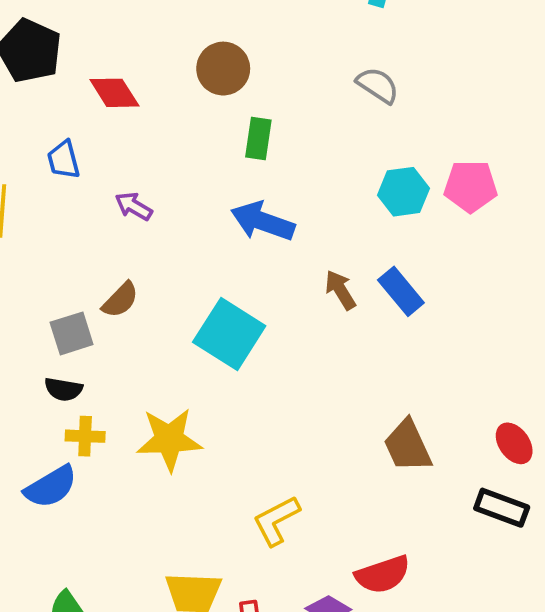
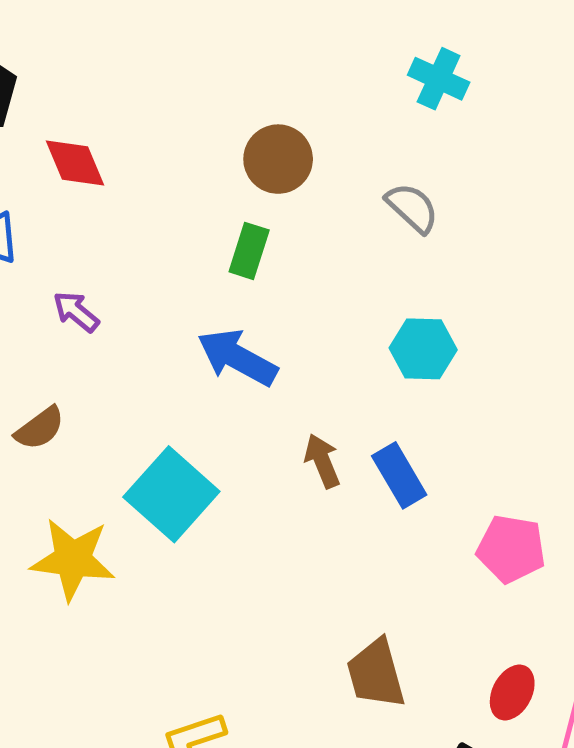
brown circle: (223, 69) -> (278, 159), moved
pink pentagon: (471, 186) -> (511, 549), moved
yellow star: (169, 439) -> (73, 559), moved
red ellipse: (514, 443) -> (512, 692), turned 54

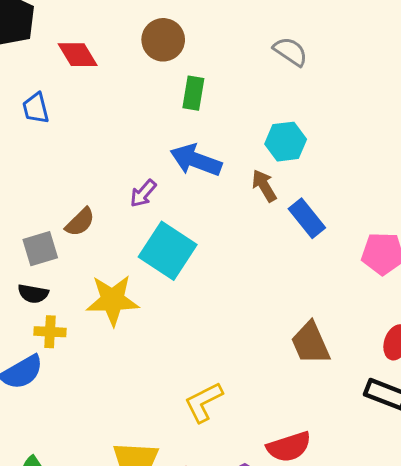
brown circle: (278, 159) -> (163, 40), moved
purple arrow: (76, 312) -> (143, 193), moved, turned -80
cyan hexagon: (423, 349) -> (286, 142), moved
brown arrow: (322, 461) -> (264, 186), moved

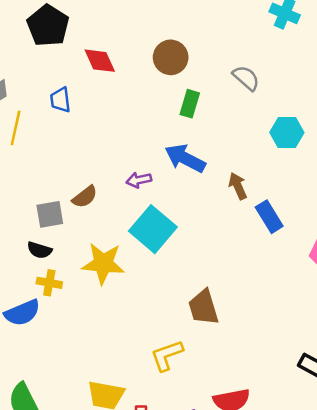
gray semicircle: (290, 51) -> (246, 78), moved
cyan hexagon: (286, 142) -> (287, 132), moved
purple arrow: (143, 193) -> (139, 180), turned 30
brown trapezoid: (310, 343) -> (203, 307), moved

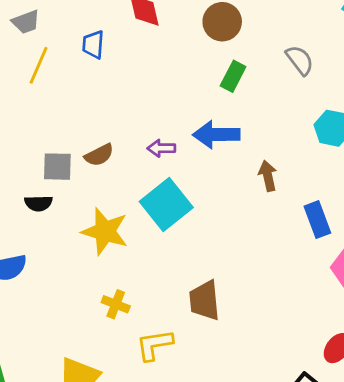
blue arrow: (185, 158) -> (216, 135), turned -39
blue rectangle: (269, 217) -> (317, 220), moved
black semicircle: (39, 250) -> (38, 203), turned -30
yellow cross: (49, 283) -> (116, 304), moved

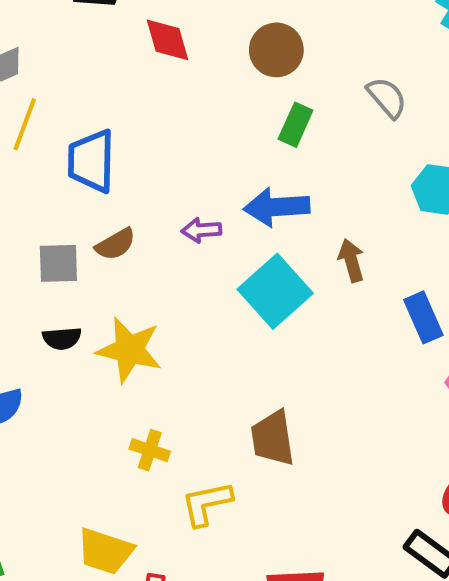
blue trapezoid: (93, 44) -> (91, 161), moved, size x1.6
black semicircle: (38, 203) -> (62, 338), moved
cyan square: (166, 205) -> (275, 291), moved

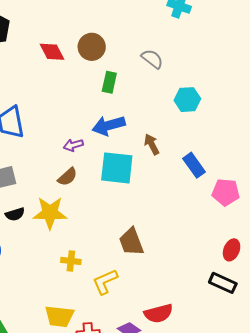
red diamond: (168, 40) -> (52, 52), moved
brown semicircle: (116, 244) -> (67, 177), moved
cyan square: (275, 291) -> (117, 168), turned -30

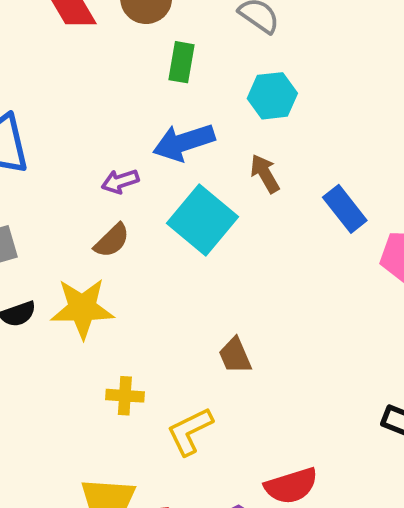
cyan hexagon: (187, 100) -> (272, 96), moved
cyan square: (117, 168) -> (202, 220), turned 36
brown trapezoid: (131, 242) -> (235, 356), size x0.7

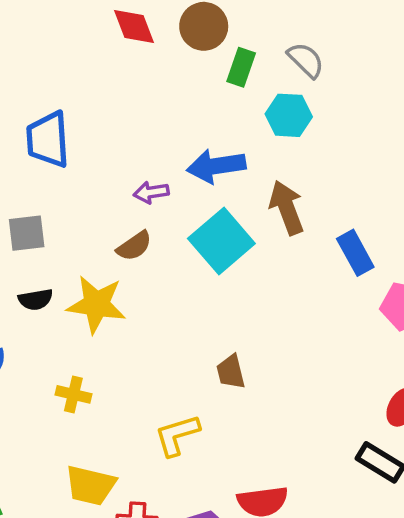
green rectangle: (182, 62) -> (241, 67), moved
cyan hexagon: (272, 96) -> (289, 115), moved
brown arrow: (265, 174) -> (287, 208), size x1.4
yellow cross: (125, 396) -> (73, 394), moved

